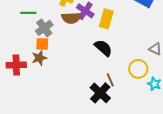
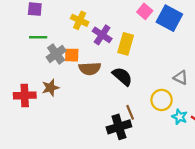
brown semicircle: (71, 18) -> (90, 69), moved
orange square: (42, 44) -> (72, 55), moved
black cross: (100, 93) -> (119, 127), turned 30

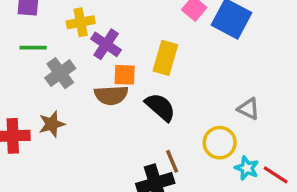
yellow cross: (80, 20) -> (81, 22), moved, turned -36
purple cross: (102, 35) -> (106, 44), moved
orange square: (72, 55) -> (125, 75), moved

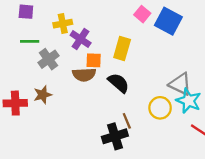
gray triangle: (248, 109) -> (180, 84), size x1.5
cyan star: (247, 168) -> (189, 101), moved, size x1.5

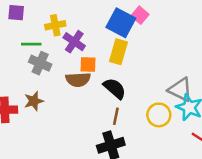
blue square: (168, 21) -> (121, 23), moved
green line: (30, 41) -> (31, 44), moved
gray cross: (49, 59) -> (40, 63), turned -30
brown line: (127, 121) -> (116, 116), moved, turned 35

